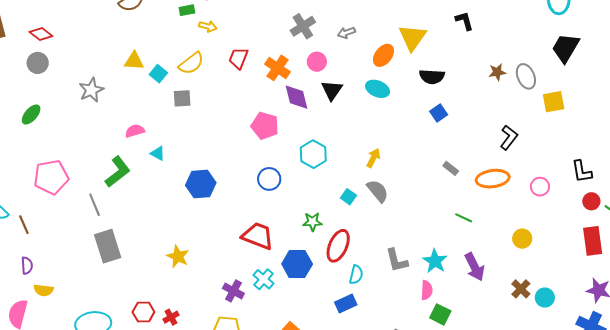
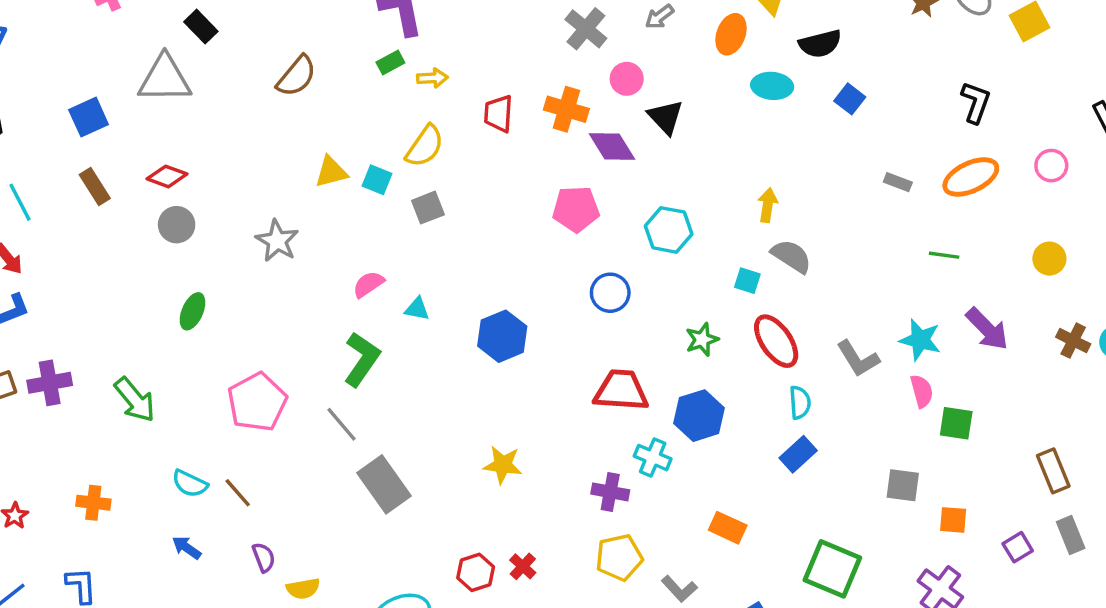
cyan ellipse: (378, 89) -> (772, 86), moved
red ellipse: (338, 246) -> (776, 341), moved, turned -40

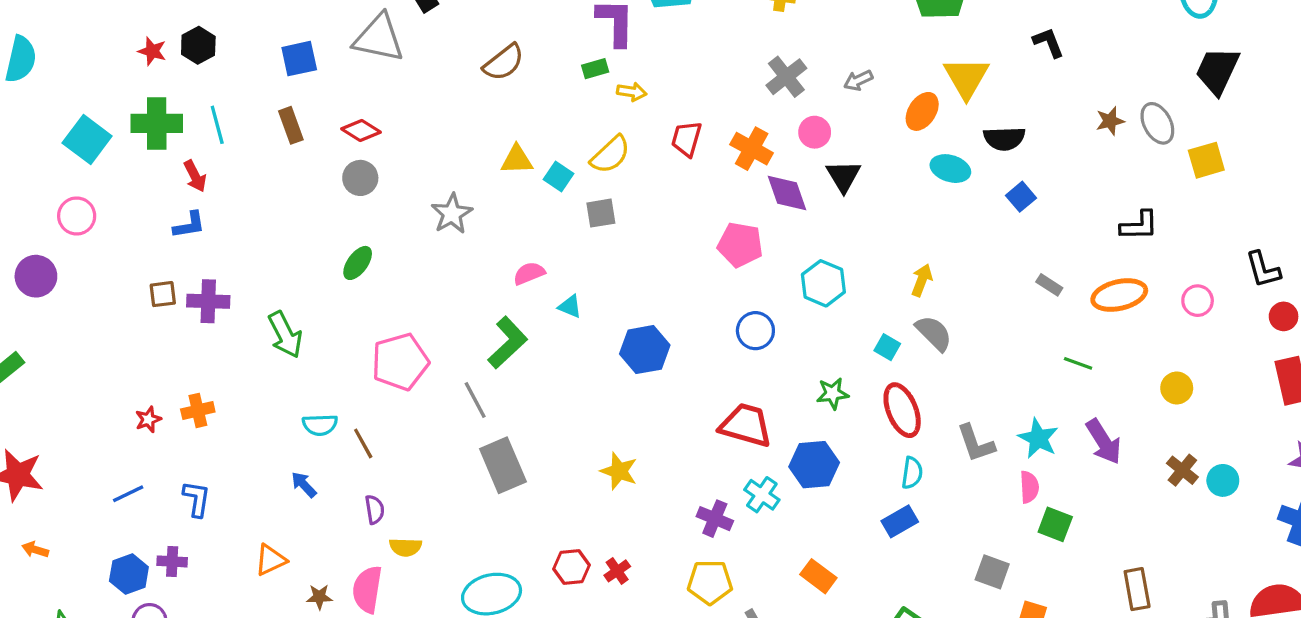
black L-shape: (976, 102) -> (1139, 226), turned 57
cyan semicircle: (190, 484) -> (320, 425), turned -40
orange cross: (93, 503) -> (198, 410), moved, turned -32

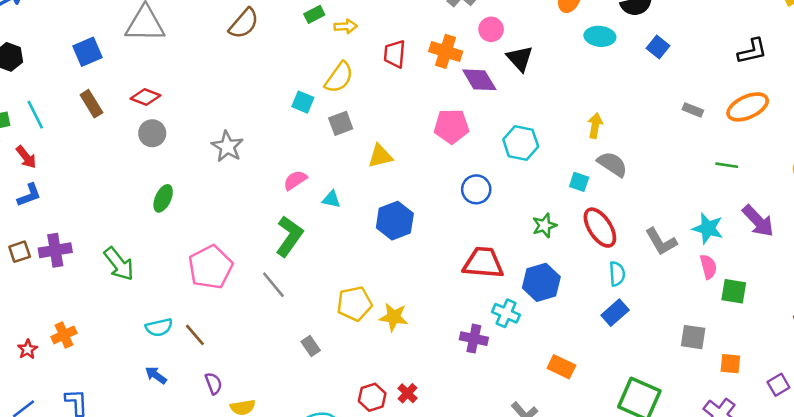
yellow triangle: (517, 160) -> (380, 156), moved
gray rectangle: (503, 465) -> (311, 346), moved, size x0.5
yellow pentagon: (710, 582) -> (354, 304), moved

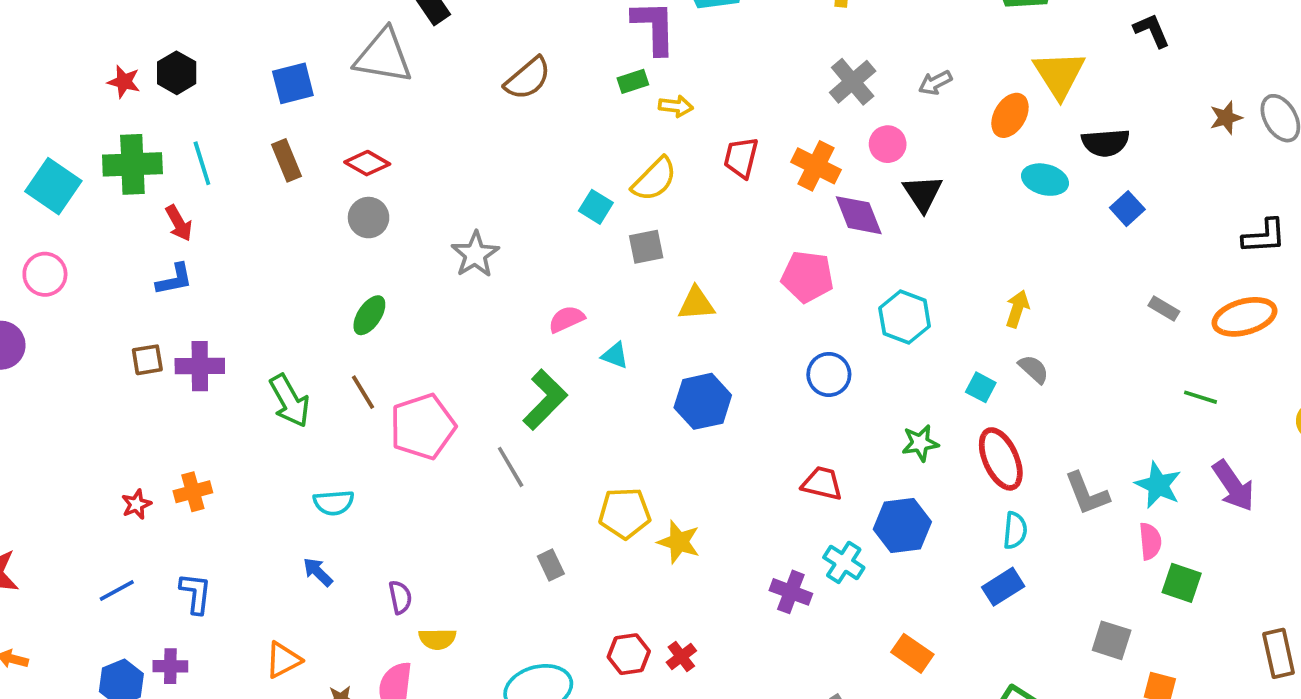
gray semicircle: (612, 164) -> (1034, 369), size x0.7
red trapezoid: (483, 263) -> (822, 483), size x0.7
brown line: (195, 335) -> (363, 392), moved

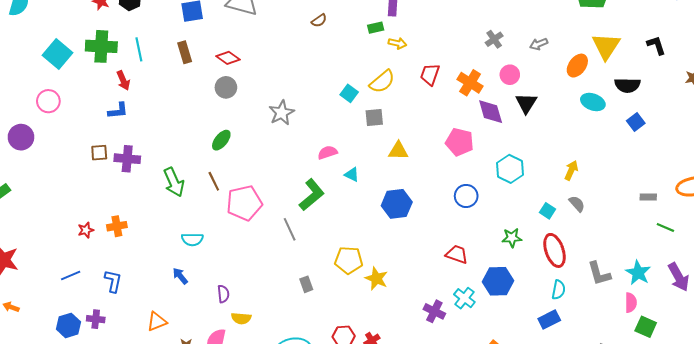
black L-shape: (1152, 30) -> (656, 45), moved
brown semicircle: (528, 78) -> (319, 21), size x0.6
gray cross: (853, 82) -> (494, 39), size x0.7
gray rectangle: (1164, 309) -> (648, 197), moved, turned -35

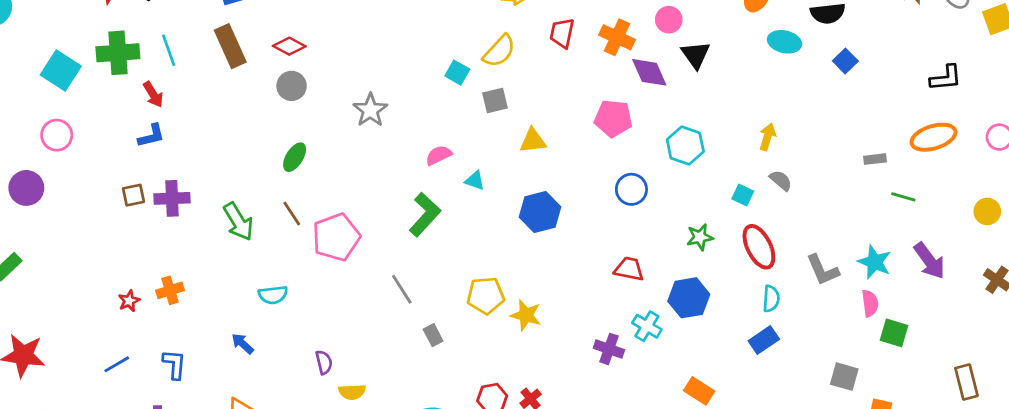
brown rectangle: (185, 52) -> (230, 46), size x1.4
gray line: (290, 229) -> (402, 289), moved
blue arrow: (180, 276) -> (243, 344), moved

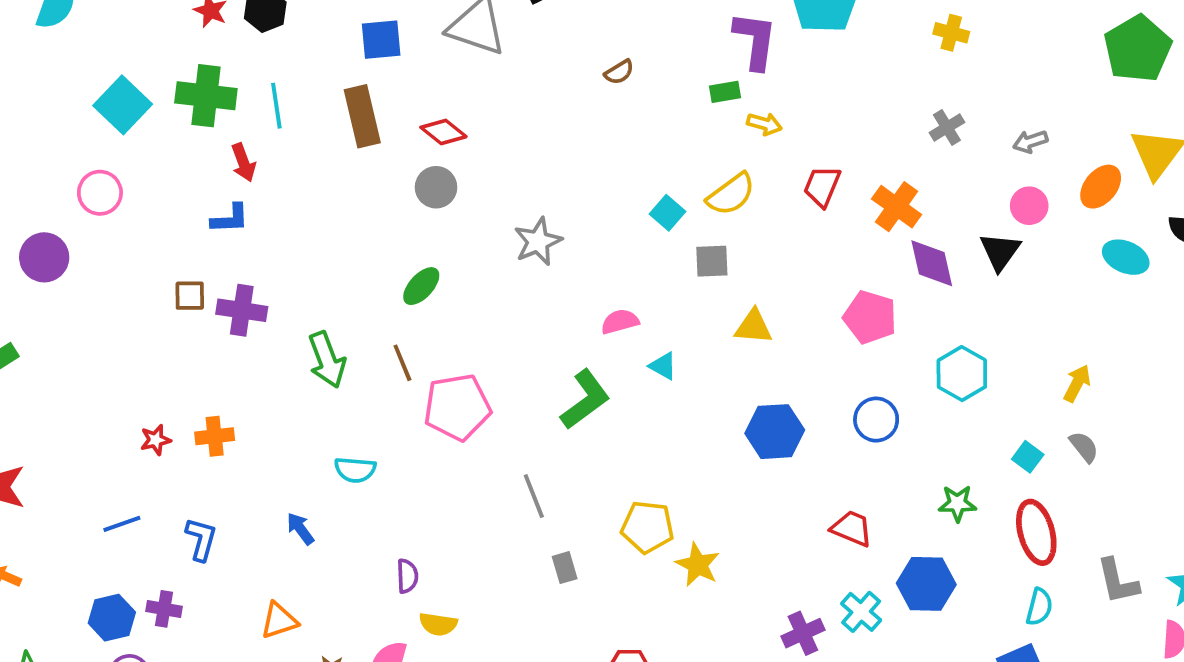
pink circle: (669, 20) -> (1029, 206), moved
blue hexagon: (540, 212) -> (775, 432), moved
purple cross: (609, 349) -> (803, 633), turned 36

